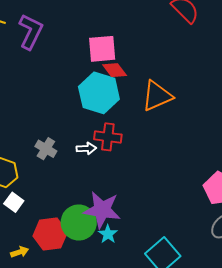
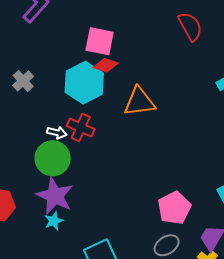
red diamond: (115, 70) -> (106, 65), turned -50
gray cross: (46, 149) -> (23, 81), moved
green circle: (79, 222) -> (53, 158), moved

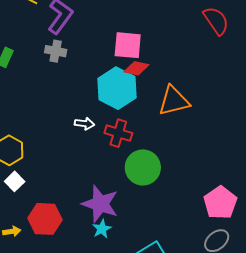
gray cross: (23, 81) -> (56, 51), moved, turned -30
white arrow: (57, 133) -> (84, 124), moved
green circle: (53, 158) -> (143, 167), moved

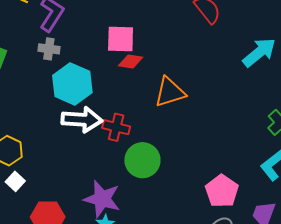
cyan hexagon: (117, 88) -> (72, 84), moved
white arrow: (84, 124) -> (82, 120), size x2.0

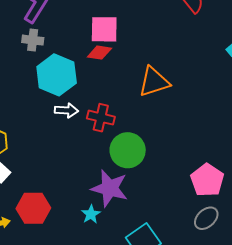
red diamond: (131, 62) -> (99, 53), moved
white arrow: (82, 120) -> (66, 110), size x0.6
purple star: (102, 199) -> (110, 188), moved

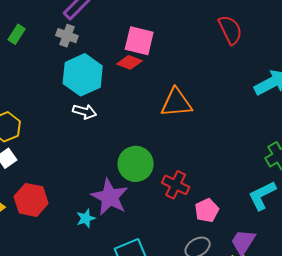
red cross: (101, 118) -> (176, 185), moved
pink pentagon: (207, 180) -> (207, 210), size x0.7

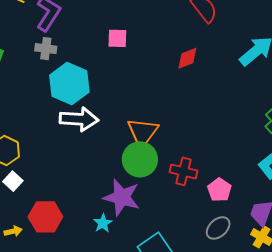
pink square: (139, 41) -> (117, 38), size x0.7
red diamond: (129, 62) -> (187, 58), moved, turned -30
orange triangle: (176, 103) -> (143, 132), moved, turned -36
white arrow: (85, 112) -> (79, 119), size x1.6

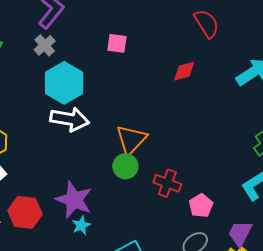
gray cross: (46, 49) -> (45, 45), turned 35
green circle: (140, 159) -> (125, 166), size x0.7
purple star: (122, 197) -> (74, 200), moved

